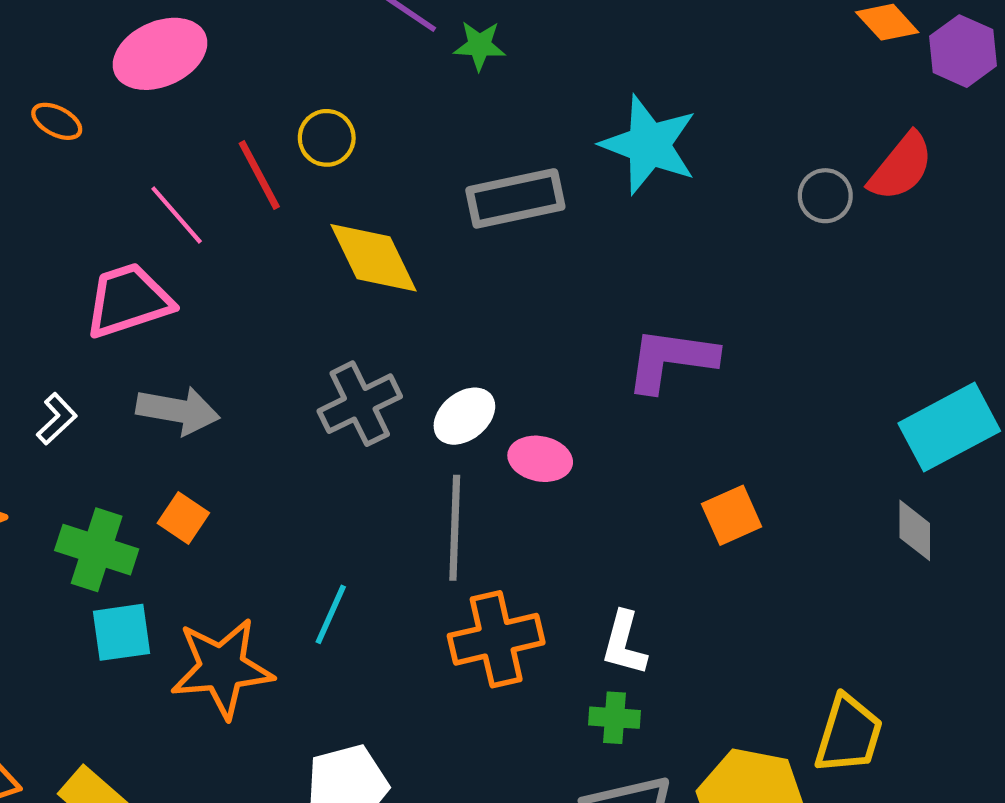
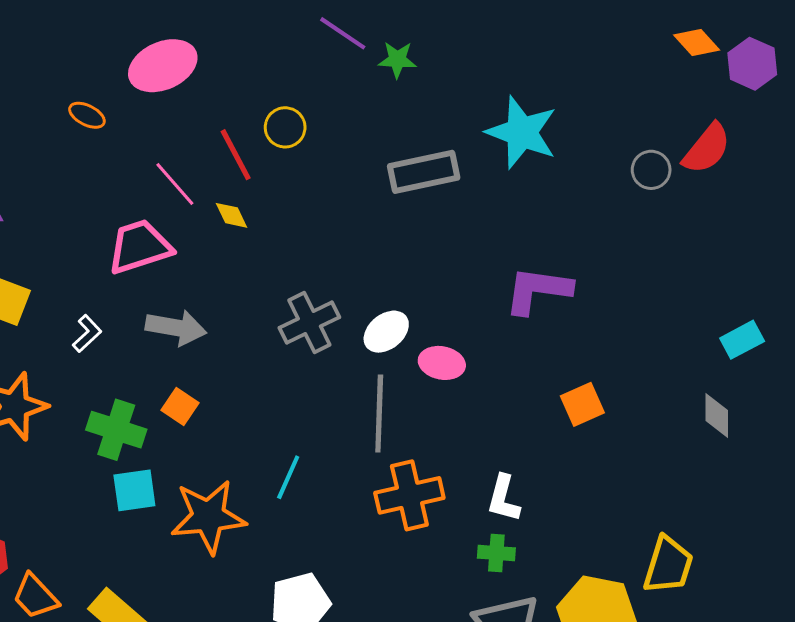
yellow diamond: (374, 258) -> (232, 215), moved, size x0.5
cyan rectangle: (949, 427) -> (742, 340), size x0.6

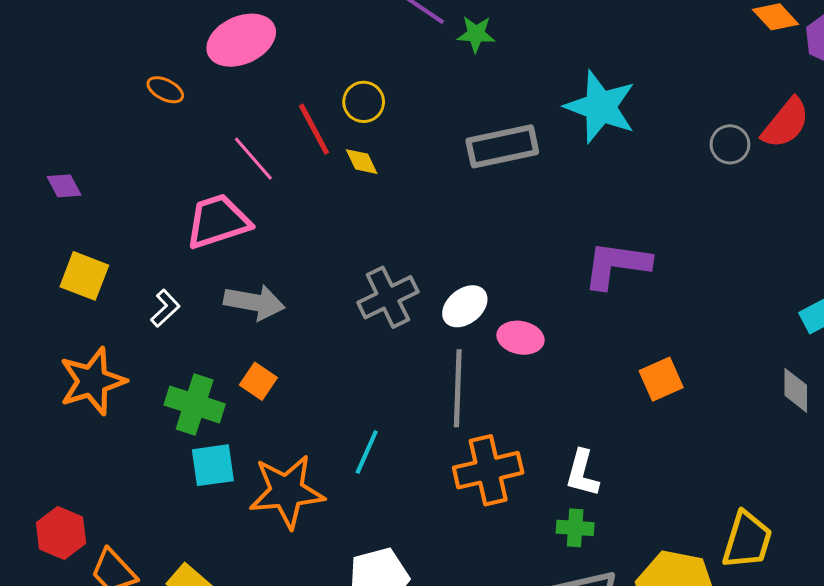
yellow diamond: (232, 215) -> (362, 162), moved

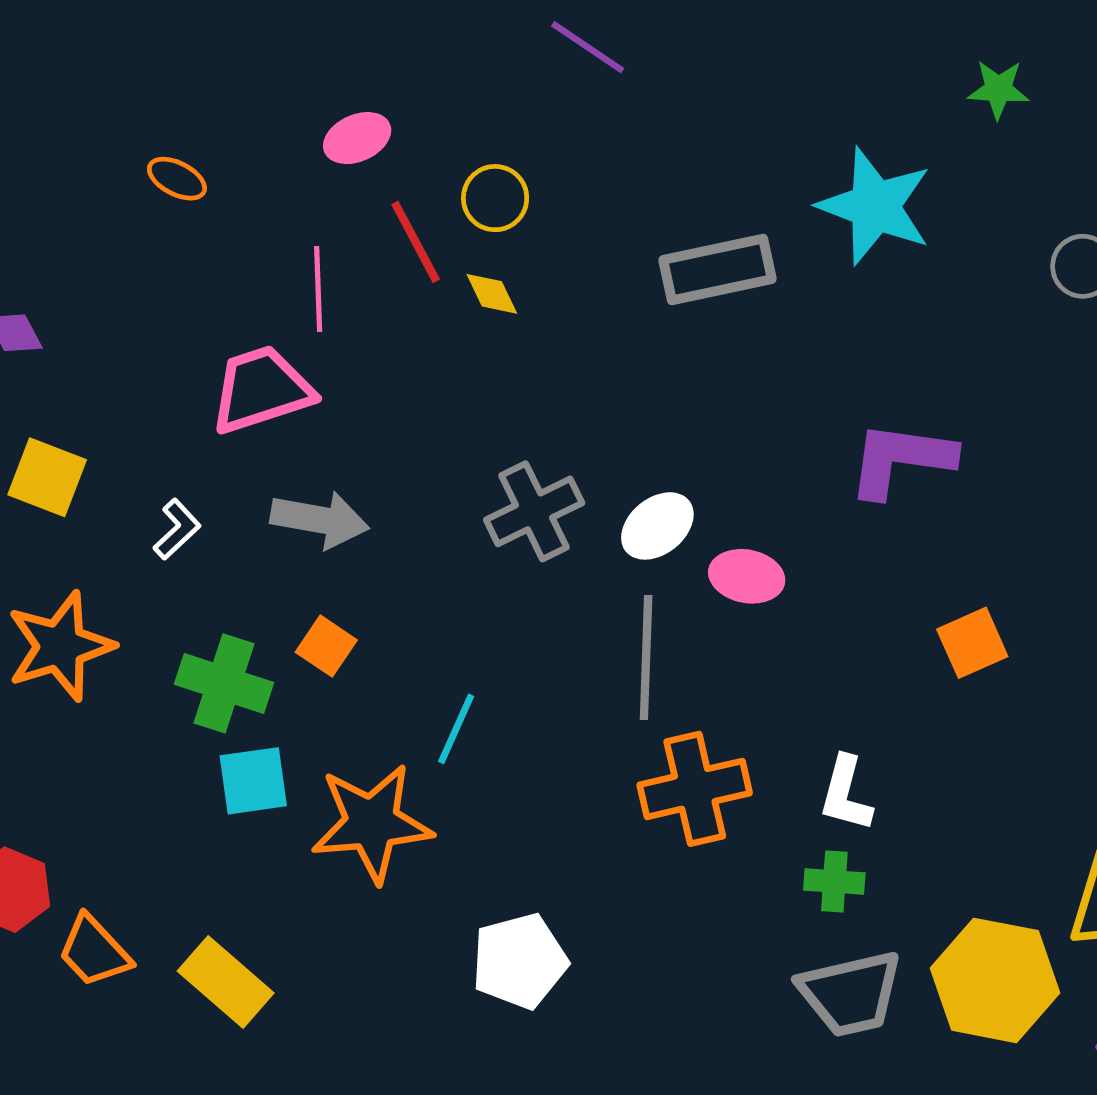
green star: (476, 34) -> (998, 89), moved
pink ellipse: (241, 40) -> (357, 138), moved, size x0.6
pink line: (253, 159) -> (318, 289), turned 39
cyan line: (367, 452) -> (456, 729), moved

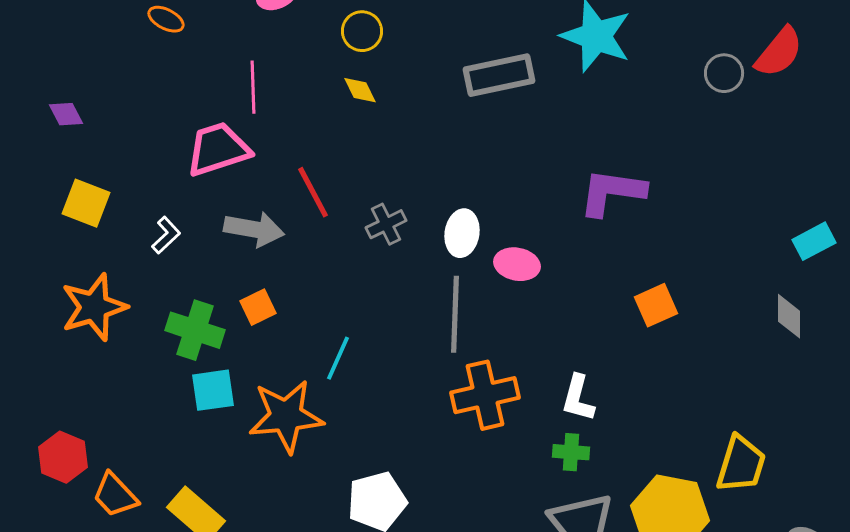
red line: (416, 242) -> (313, 192), moved
gray cross: (534, 511) -> (386, 224), size x0.7
white ellipse: (657, 526) -> (462, 233), turned -42
orange square: (326, 646) -> (258, 307), turned 30

